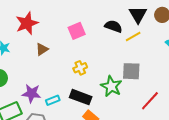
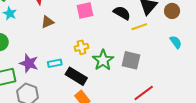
green star: (111, 86) -> (103, 60), moved
cyan rectangle: (53, 100) -> (55, 63), moved

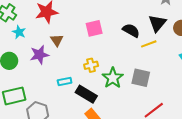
brown triangle: (47, 22) -> (57, 40), turned -40
purple star: (29, 63) -> (39, 55), moved, turned -30

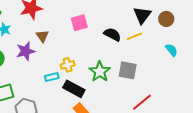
black semicircle: (131, 30) -> (112, 34), moved
yellow cross: (91, 65) -> (68, 65), moved

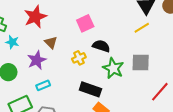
black semicircle: (112, 34) -> (101, 46), moved
yellow cross: (68, 65) -> (79, 58), moved
cyan rectangle: (52, 77) -> (43, 85), moved

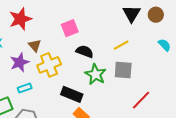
yellow line: (142, 28) -> (121, 45), moved
yellow cross: (79, 58) -> (49, 65), moved, size x1.6

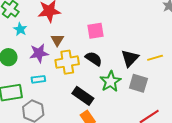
black triangle: (131, 14) -> (130, 58), moved
yellow line: (121, 45) -> (155, 58), moved
black semicircle: (85, 52) -> (94, 59), moved

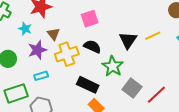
cyan star: (20, 29) -> (25, 29), moved
gray square: (138, 83) -> (132, 88), moved, turned 30

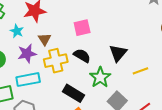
yellow line: (153, 36) -> (140, 71), moved
cyan rectangle: (41, 76) -> (28, 80), size x1.6

